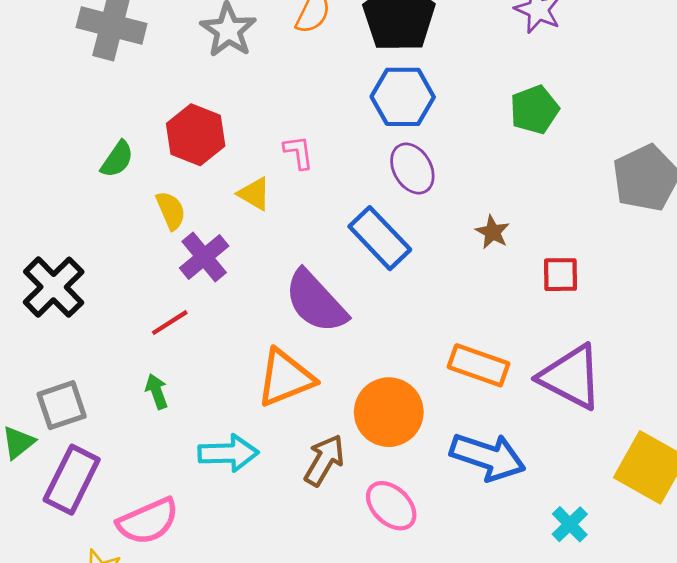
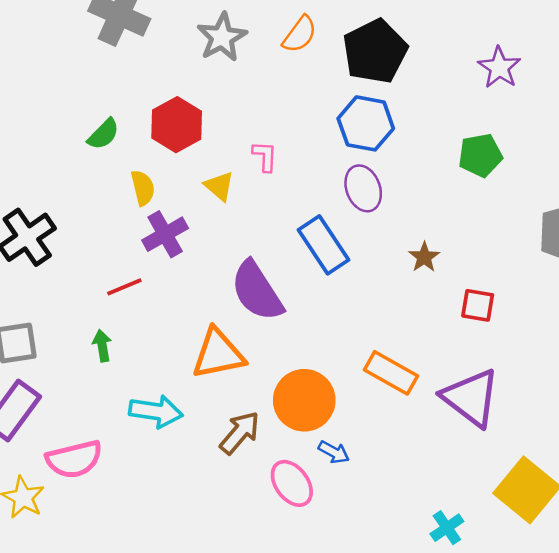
blue arrow: (488, 457) -> (334, 452), moved, size x0.5

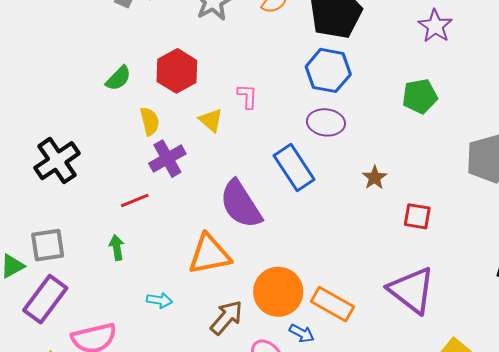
purple ellipse: (363, 188) -> (326, 122), turned -63
orange rectangle: (391, 373) -> (333, 304), moved
cyan arrow: (156, 411) -> (159, 300), size x0.6

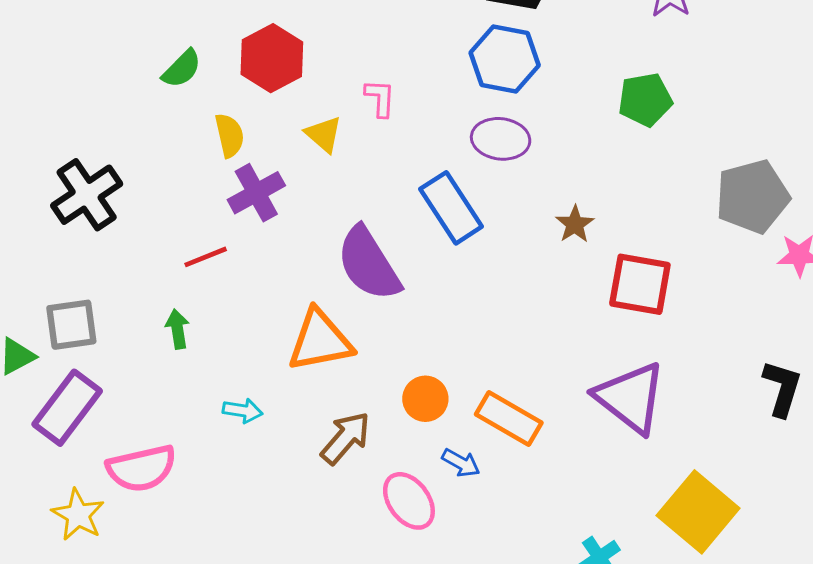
red square: (417, 216) -> (640, 284), size x1.5
orange circle: (278, 292) -> (425, 399), size x0.6

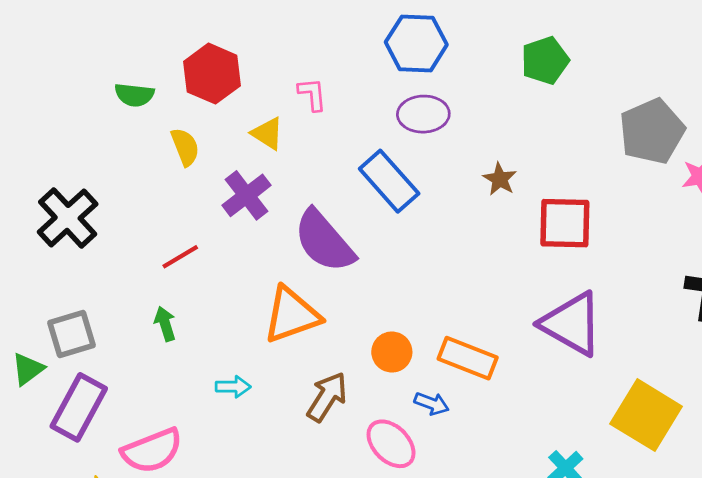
green semicircle: (182, 69) -> (134, 95), turned 60
purple cross: (256, 193) -> (246, 195), moved

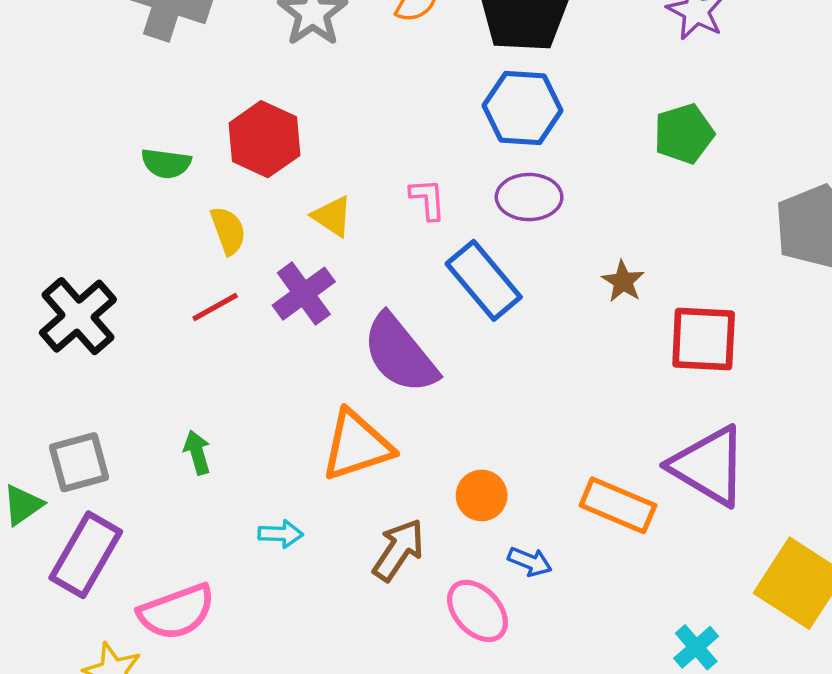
pink L-shape: (312, 94) -> (428, 199), moved
red line: (180, 257) -> (215, 307), moved
orange rectangle: (468, 358) -> (618, 505), moved

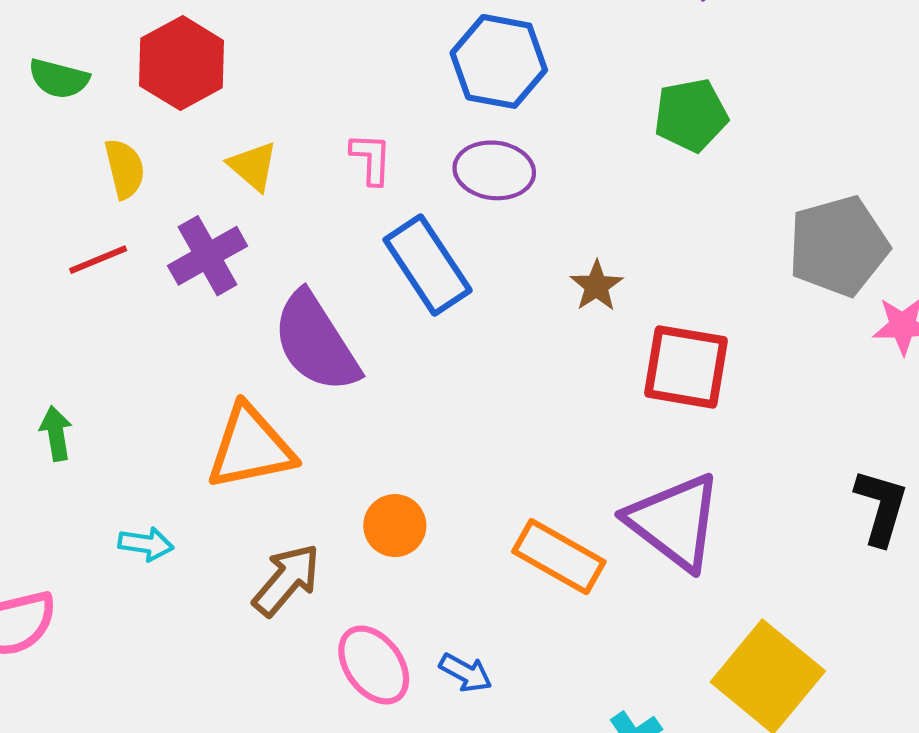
blue arrow: (530, 562) -> (466, 673), moved

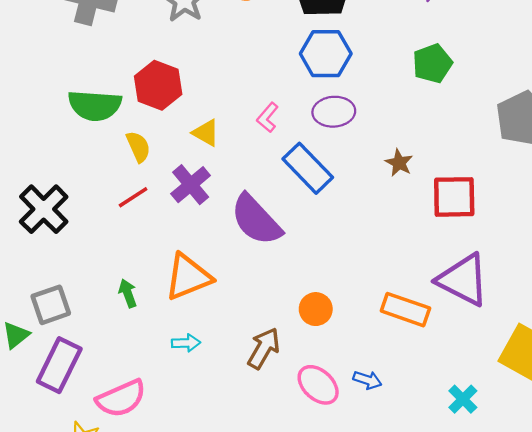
green semicircle: (59, 79) -> (95, 105), size x1.6
pink L-shape: (371, 159) -> (268, 117), turned -132
orange triangle: (250, 447) -> (188, 277), moved

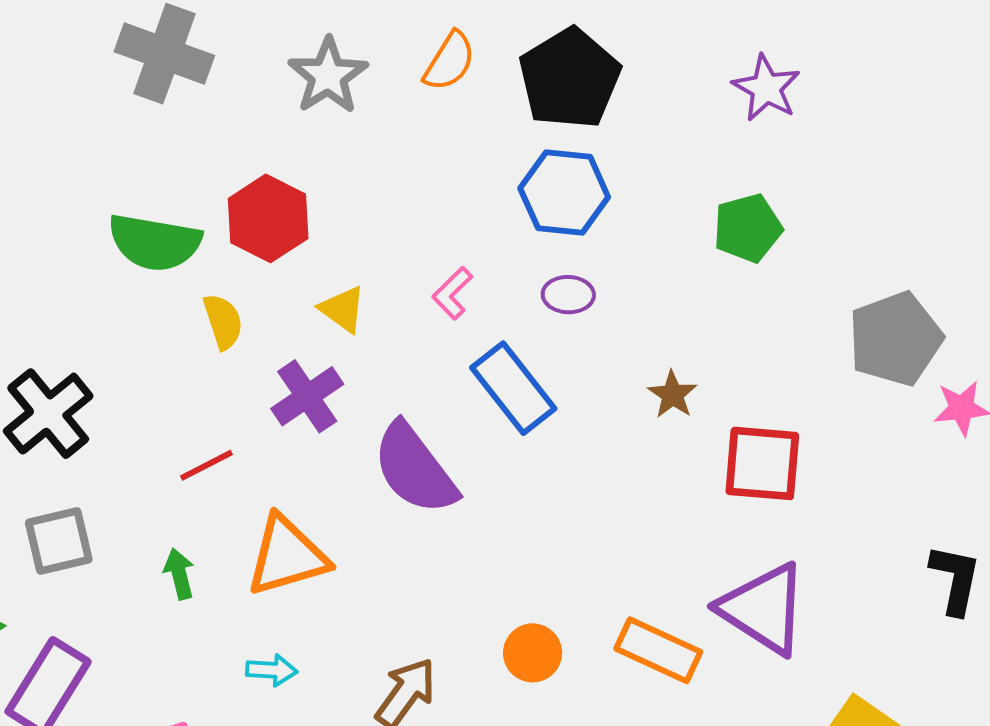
purple ellipse: (334, 112) -> (568, 295), size x0.7
red line: (133, 197) -> (206, 465), moved
gray square: (51, 305) -> (59, 541), moved
orange circle: (316, 309) -> (533, 653), moved

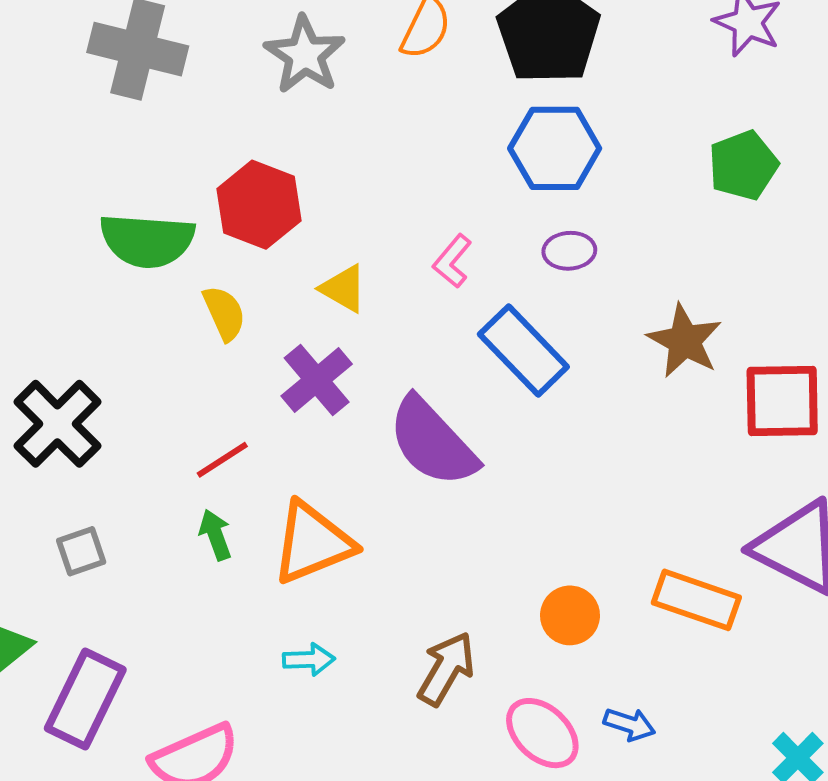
brown star: (673, 395) -> (685, 341), size x1.5
gray square: (59, 541) -> (81, 551), size x0.7
green arrow: (179, 574) -> (215, 535), moved

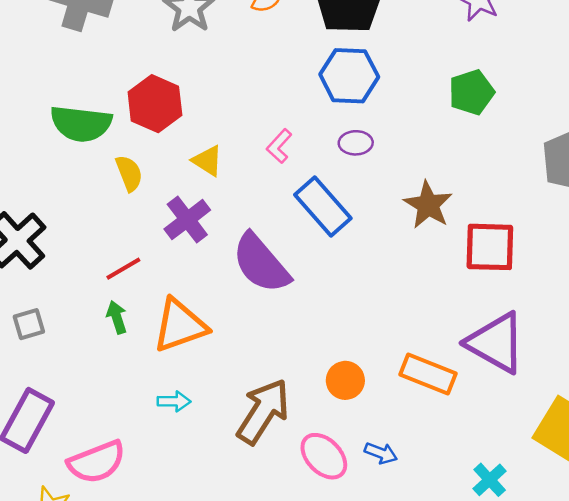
brown arrow: (446, 669) -> (263, 411), size x1.4

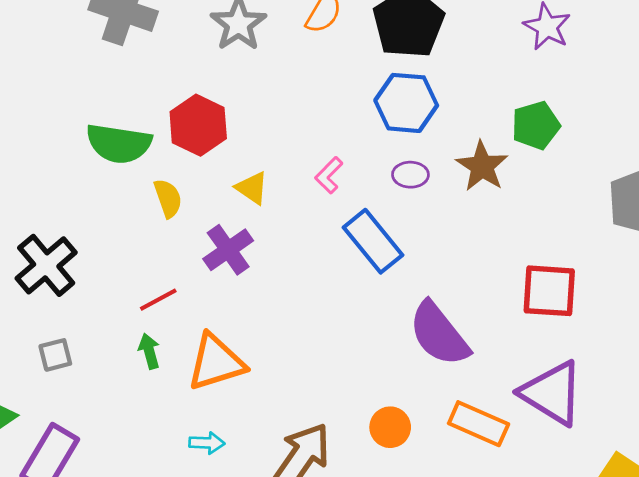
brown star: (428, 205) -> (482, 166), moved
purple semicircle: (261, 263) -> (439, 334), moved

